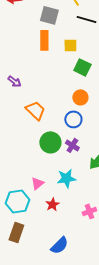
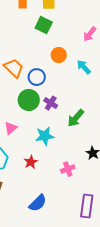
green square: (82, 67) -> (44, 25), moved
blue circle: (73, 119) -> (37, 77), moved
pink triangle: (37, 183) -> (11, 128), moved

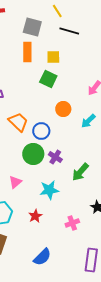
cyan arrow: (84, 67) -> (88, 121), turned -91

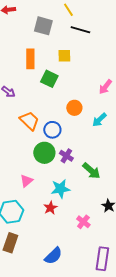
orange rectangle: (27, 52) -> (30, 59), moved
green square: (48, 79) -> (49, 79), moved
green arrow: (80, 172) -> (91, 171), turned -90
red star: (35, 216) -> (50, 208), moved
pink cross: (72, 223) -> (83, 222), turned -32

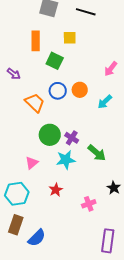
blue circle: (52, 130) -> (58, 91), moved
cyan star: (60, 189) -> (66, 160), moved
pink cross: (83, 222) -> (89, 204), turned 32
blue semicircle: (53, 256) -> (37, 238), moved

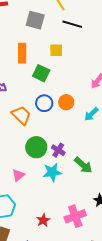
red star: (56, 190) -> (43, 220), moved
pink cross: (89, 204) -> (75, 216), size x1.5

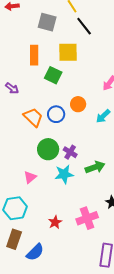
black line: (72, 24) -> (84, 26), turned 36
yellow square: (56, 50) -> (68, 52), size x1.5
blue circle: (44, 103) -> (56, 114), moved
green arrow: (83, 165) -> (95, 167), turned -60

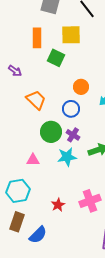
blue circle: (56, 114) -> (71, 109), moved
pink triangle: (30, 177) -> (33, 160), turned 40

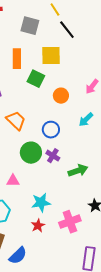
orange circle: (81, 87) -> (61, 96), moved
cyan star: (67, 157) -> (41, 203), moved

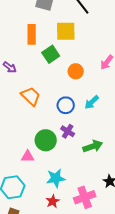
green square: (36, 79) -> (51, 54), turned 30
cyan arrow: (86, 120) -> (92, 102), moved
green circle: (31, 153) -> (46, 140), moved

